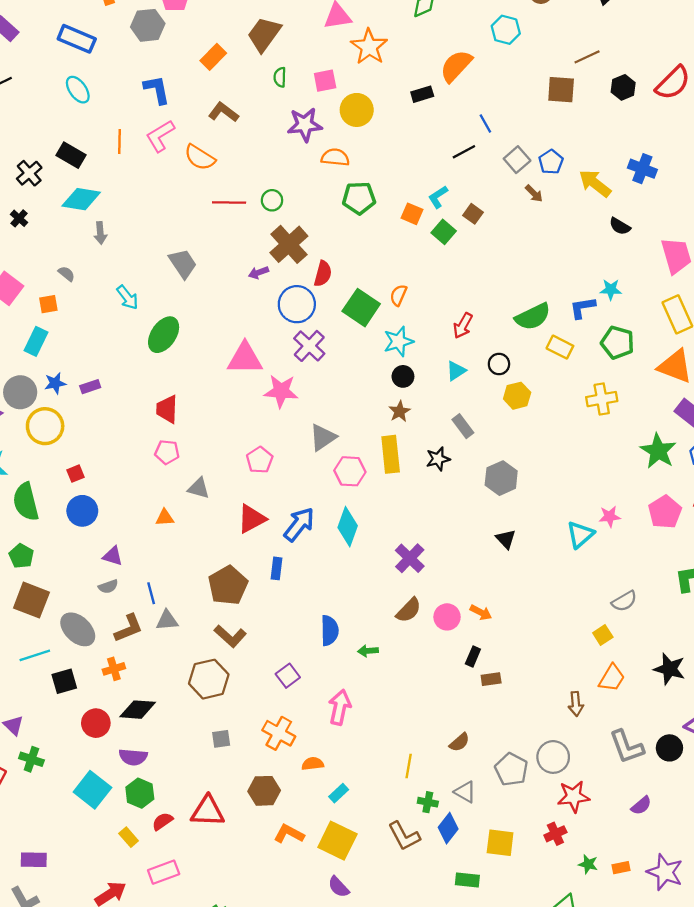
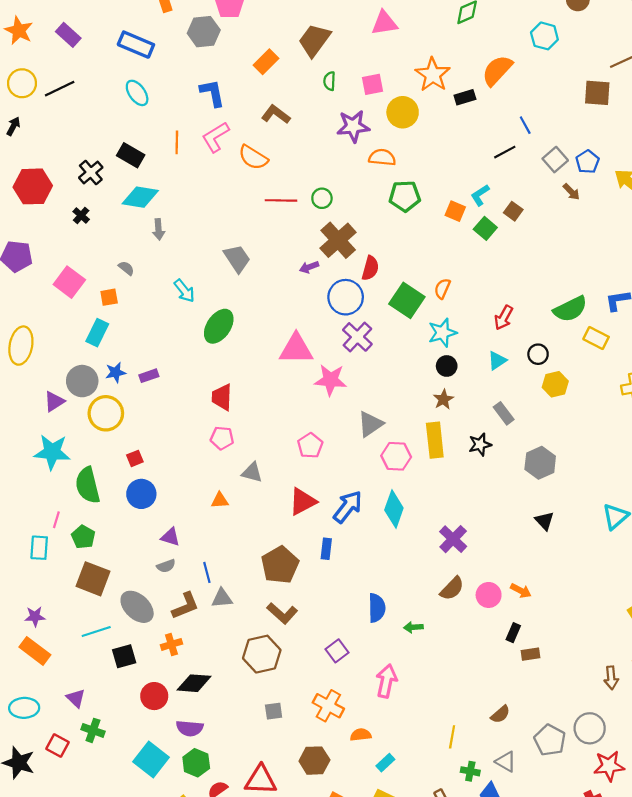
orange star: (369, 47) -> (433, 75), moved

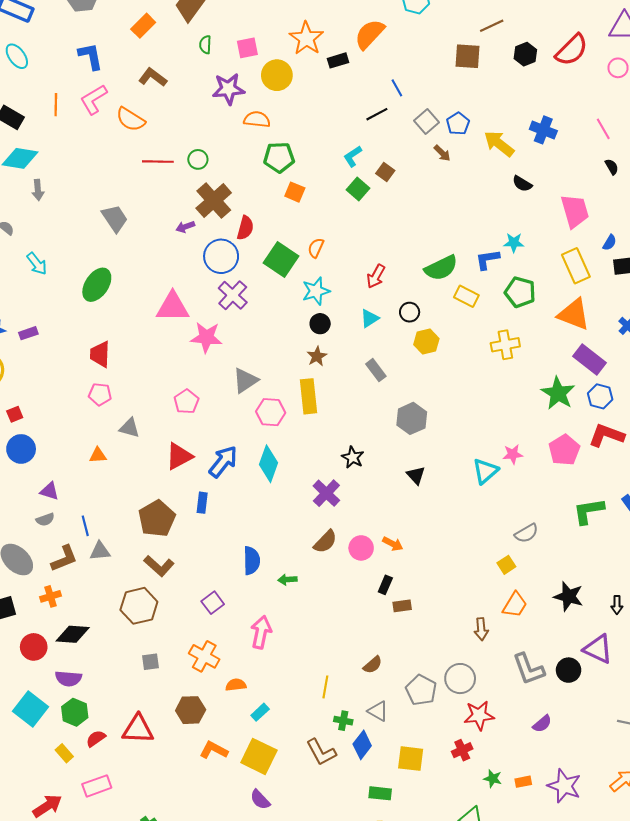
orange square: (455, 211) -> (295, 192), moved
cyan arrow: (184, 291) -> (37, 264), moved
black star: (480, 444) -> (353, 457), moved, turned -30

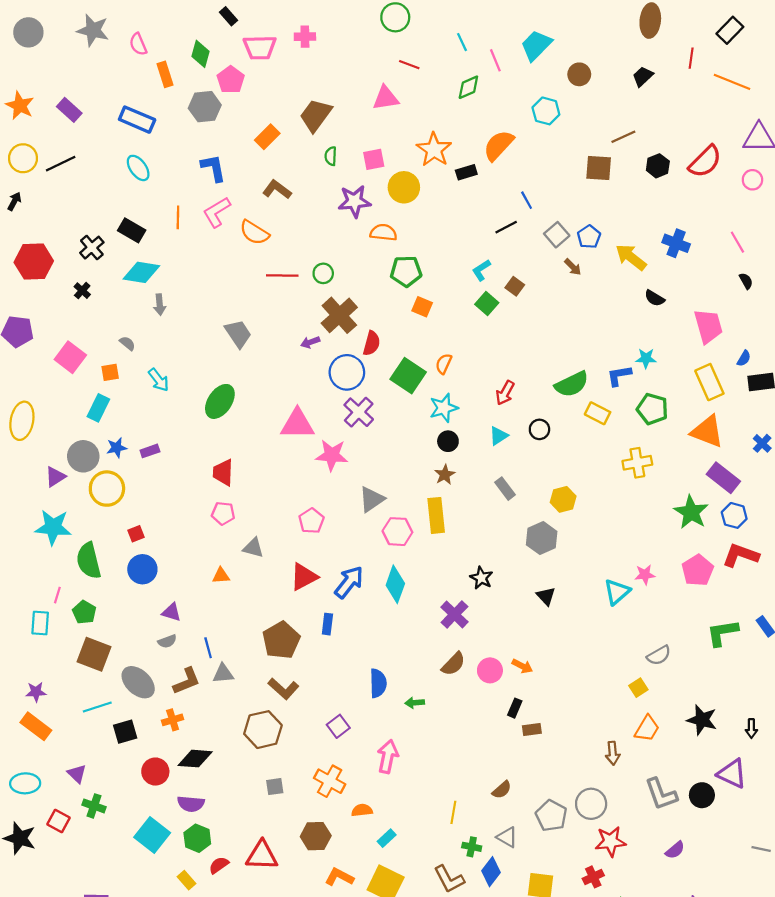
yellow hexagon: (426, 342) -> (563, 499), moved

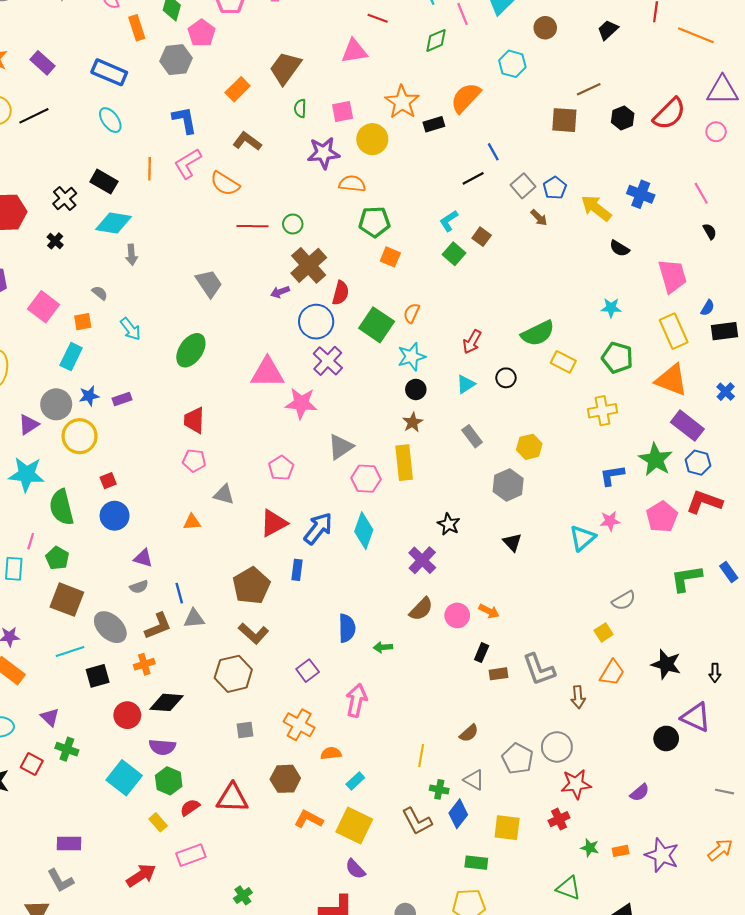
blue L-shape: (619, 376) -> (612, 475), moved
gray L-shape: (661, 794) -> (539, 670), moved

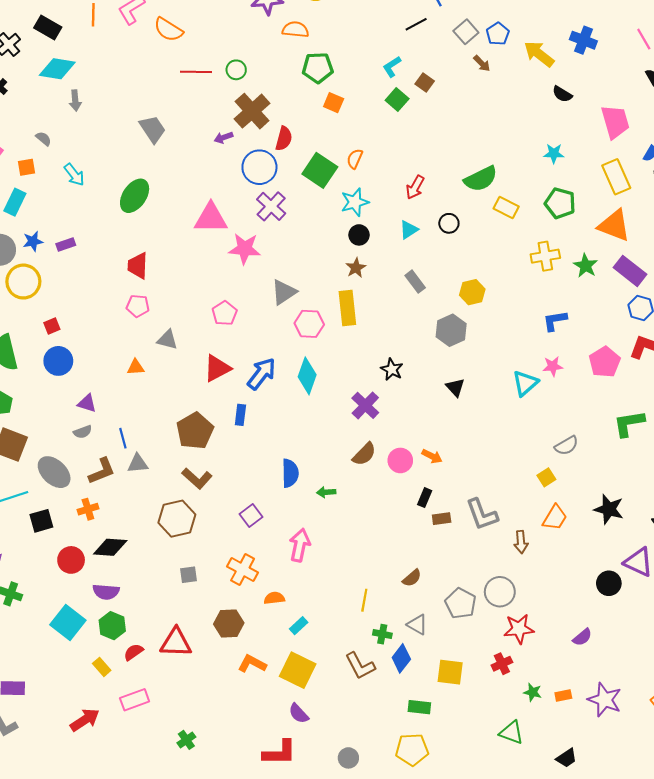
green star: (656, 459) -> (586, 266), moved, size x0.7

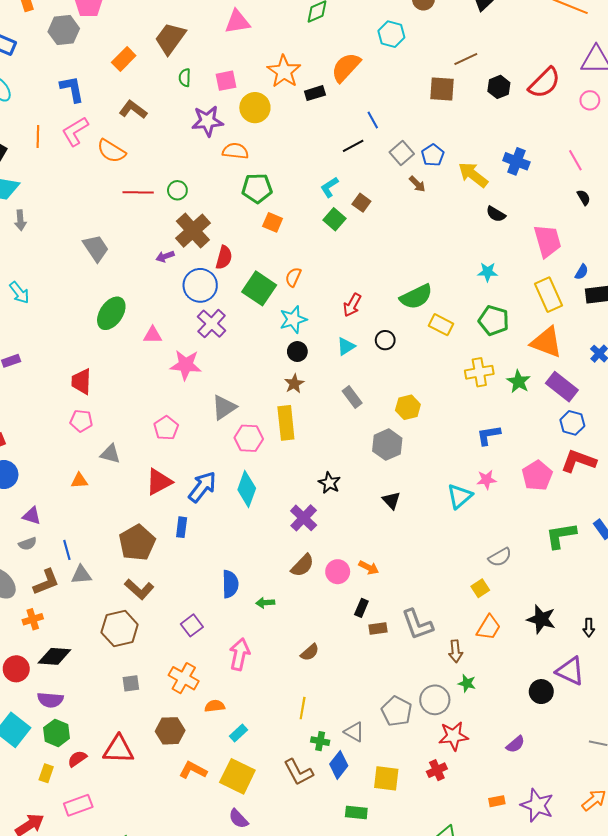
green ellipse: (135, 196) -> (111, 313), moved
pink triangle: (211, 218) -> (153, 335), size x0.6
brown semicircle: (412, 578) -> (310, 652), moved
yellow rectangle: (102, 667) -> (46, 773), turned 60
green star: (533, 692) -> (467, 683), moved

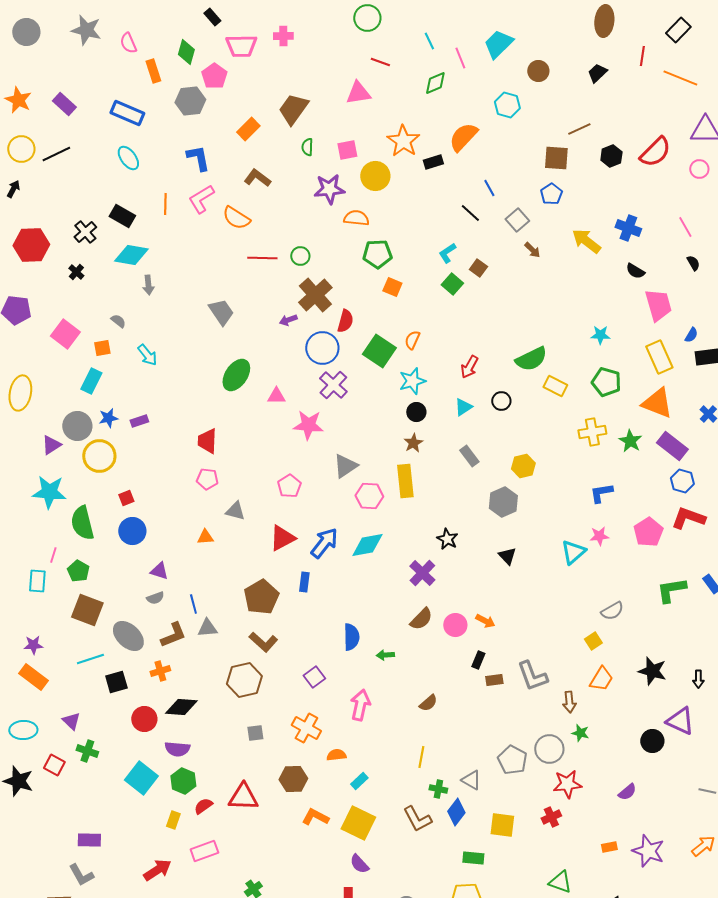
black line: (353, 146) -> (470, 213), turned 70
blue pentagon: (433, 155) -> (551, 194), moved
black semicircle: (496, 214) -> (635, 271), moved
cyan diamond: (247, 489) -> (367, 545), turned 60

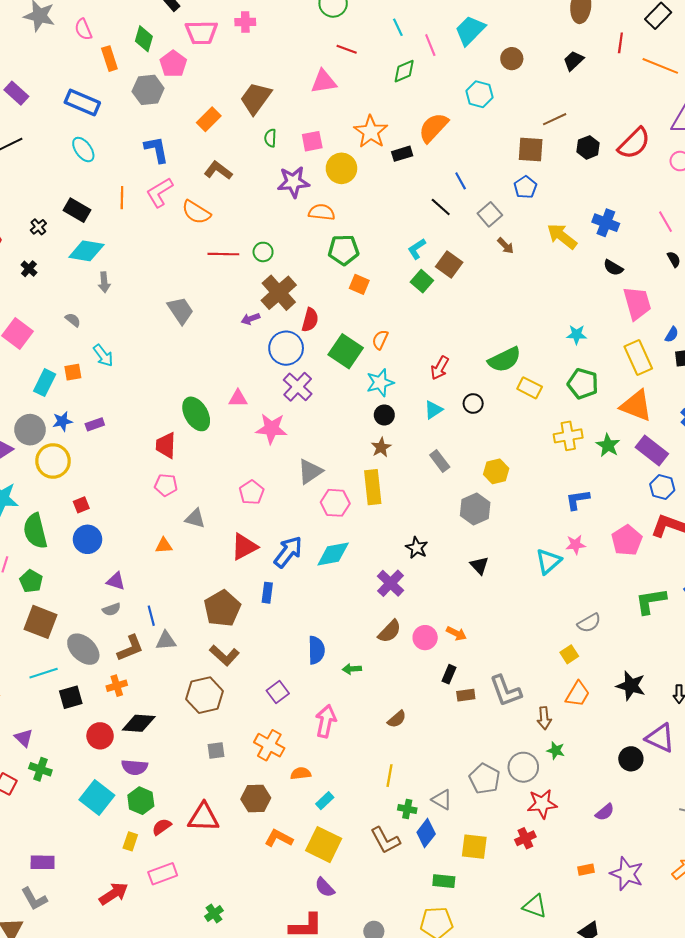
black cross: (85, 232) -> (38, 227), size x0.7
brown square: (478, 268) -> (449, 264), size x1.4
orange square: (102, 348) -> (73, 372), moved
green ellipse: (236, 375) -> (196, 414), moved, turned -64

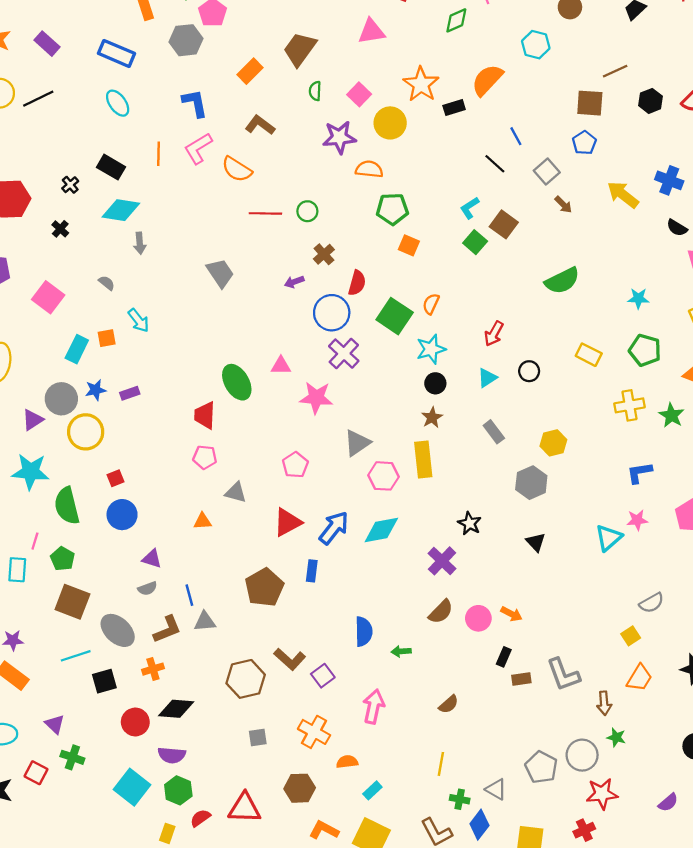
pink square: (312, 141) -> (359, 94), turned -35
brown cross: (279, 293) -> (324, 254), size x0.6
green semicircle: (504, 360) -> (562, 281), moved
brown L-shape: (224, 655) -> (290, 659), moved

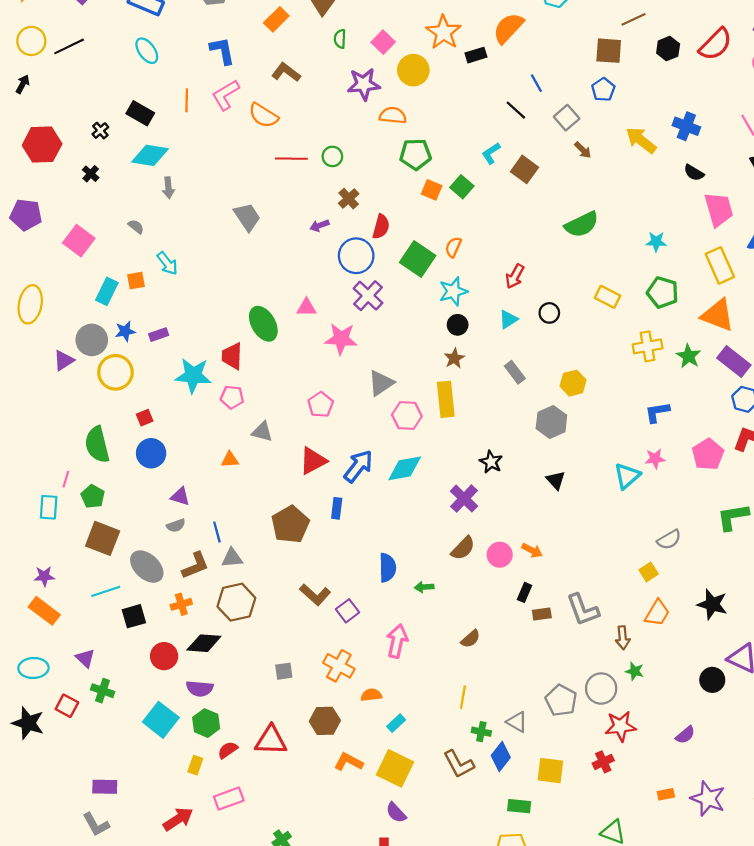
green square: (475, 242) -> (462, 187), moved
cyan star: (30, 472) -> (193, 376), moved
brown hexagon: (246, 679) -> (236, 602), moved

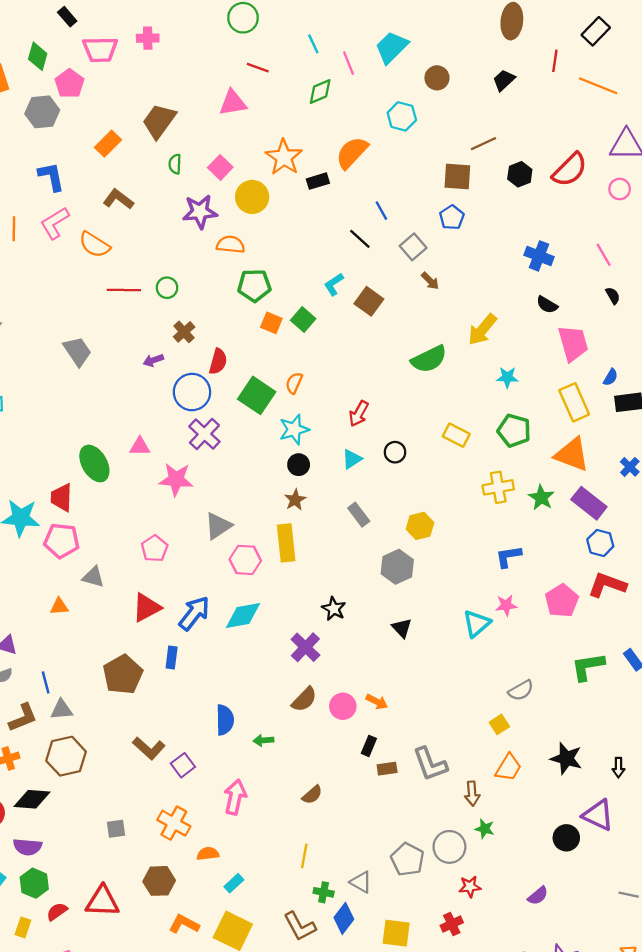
yellow arrow: (641, 140) -> (482, 330), moved, turned -88
pink pentagon: (232, 397) -> (62, 541), size x1.4
red star: (621, 726) -> (470, 887), size x0.7

